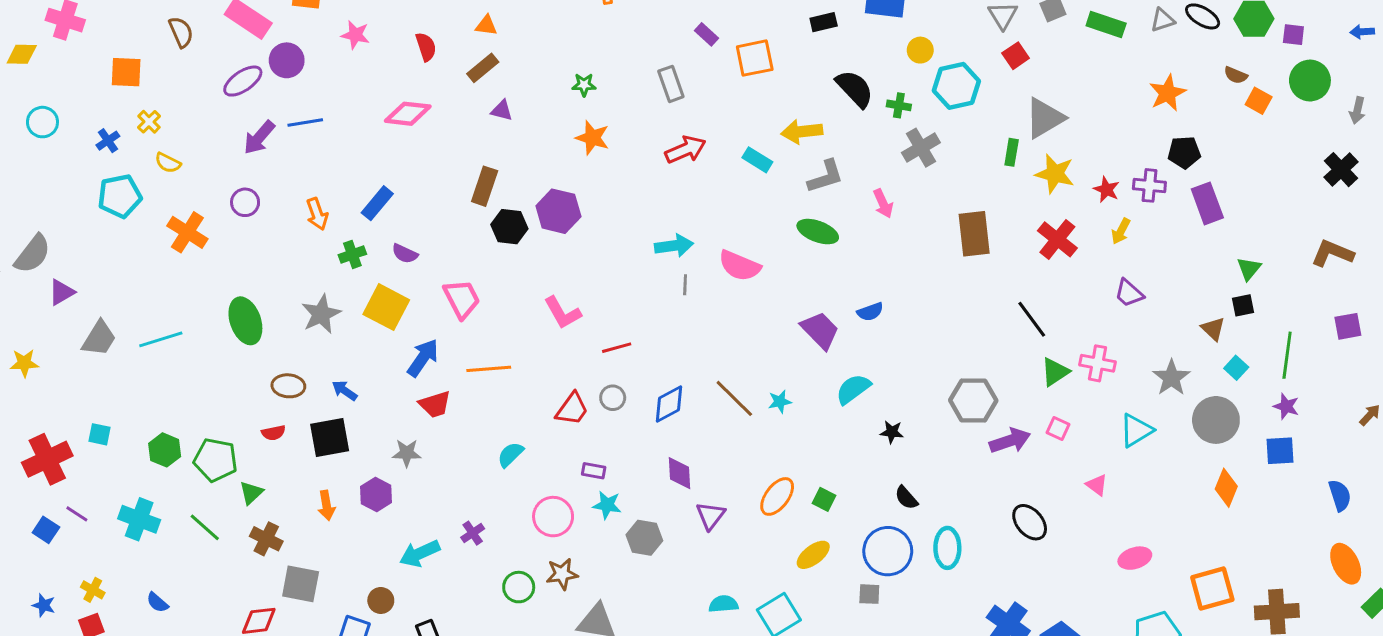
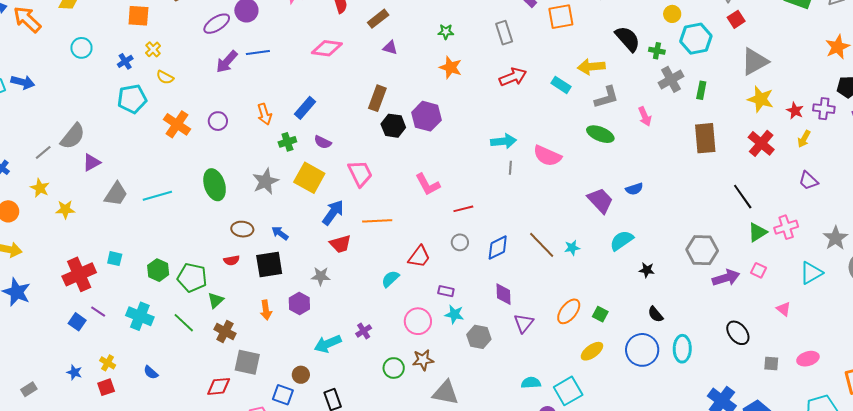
green rectangle: (1012, 152) -> (701, 90), moved
purple circle: (245, 202) -> (218, 121), moved
pink cross: (1098, 363) -> (786, 227), turned -30
red trapezoid: (572, 409) -> (419, 257), moved
gray square: (869, 594) -> (771, 364), moved

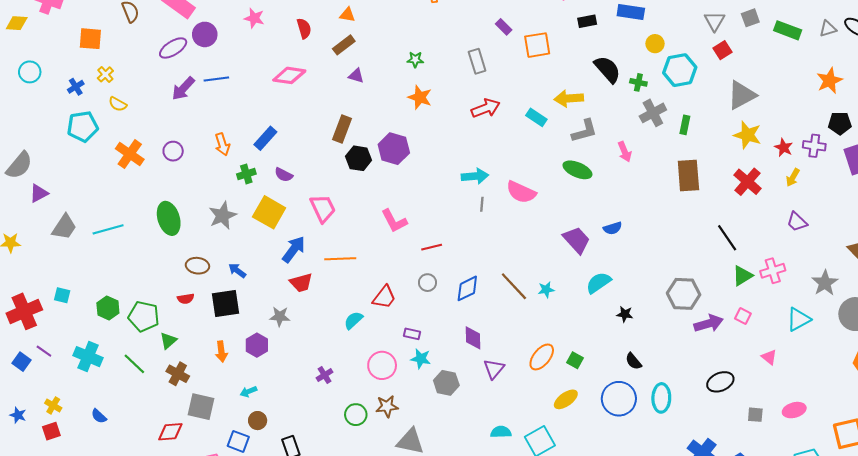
black ellipse: (738, 333) -> (720, 382), turned -75
cyan arrow: (328, 344) -> (248, 392), moved, size x0.6

